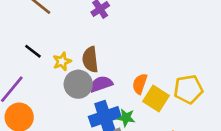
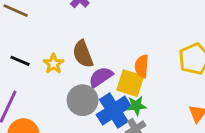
gray circle: (78, 84) -> (83, 100), moved
yellow square: (156, 99) -> (130, 83), moved

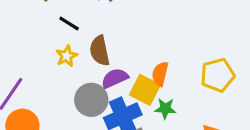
black line: (20, 61) -> (69, 23), moved
green star: (136, 106) -> (165, 109), moved

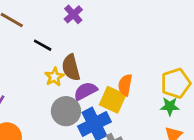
yellow star: (67, 56) -> (54, 77), moved
green star: (165, 109) -> (170, 106), moved

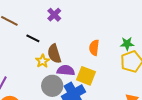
orange semicircle: (125, 85) -> (94, 48), moved
purple semicircle: (85, 91) -> (66, 70), turned 36
green star: (170, 106) -> (127, 44), moved

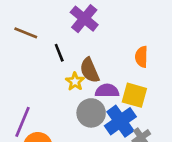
purple cross: (54, 15) -> (84, 19), size x1.5
black line: (33, 38) -> (59, 53), turned 48

